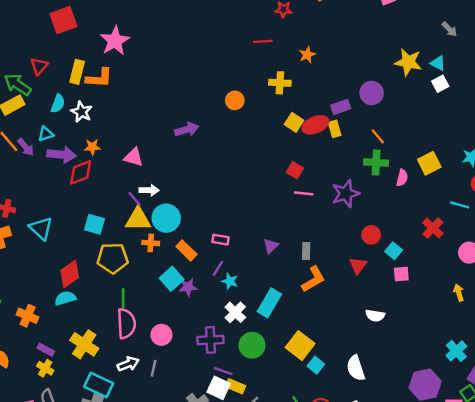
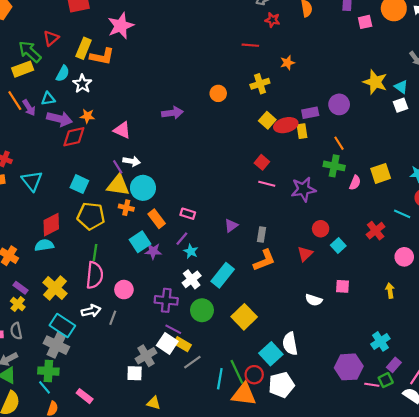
yellow cross: (280, 83) -> (260, 84), turned -30
pink square: (401, 274) -> (342, 286), moved
cyan square: (316, 365) -> (271, 354), moved, size x1.5

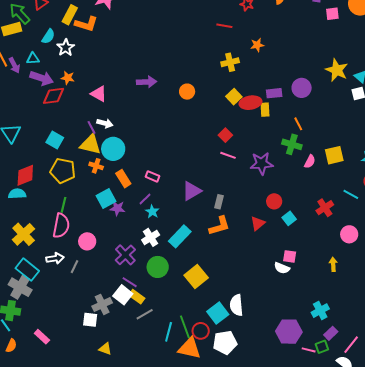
orange circle: (218, 93) -> (187, 92), moved
purple triangle: (231, 226) -> (192, 191), size x1.5
purple cross: (166, 300) -> (125, 255), turned 35
white semicircle: (314, 300) -> (282, 268), moved

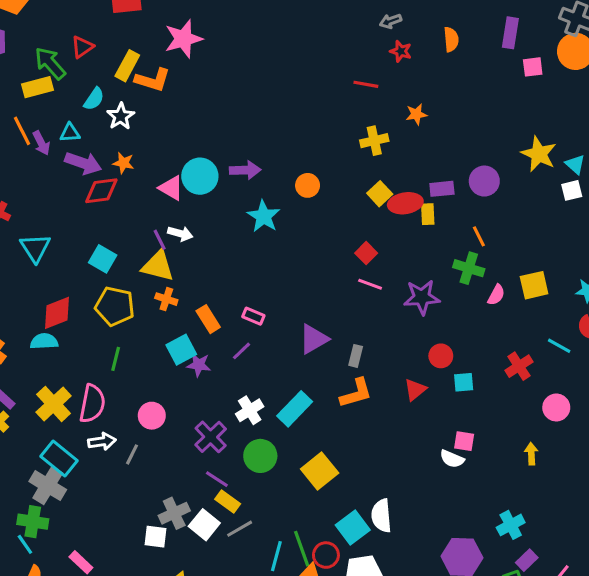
cyan circle: (113, 149) -> (200, 176), moved
cyan star: (152, 212) -> (264, 216), moved, size x1.5
cyan square: (289, 218) -> (464, 382), turned 32
pink semicircle: (61, 226) -> (92, 404), moved
white square: (123, 295) -> (204, 525), moved

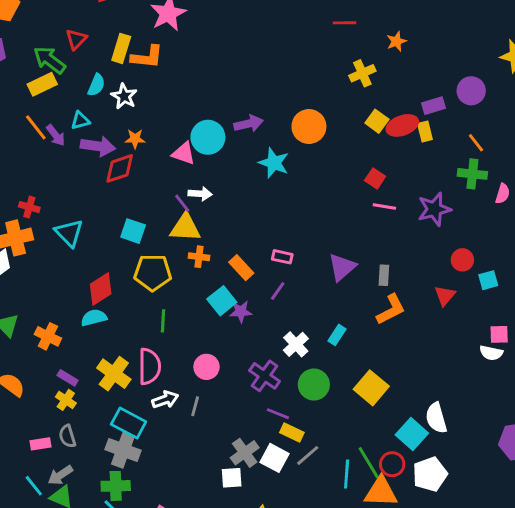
orange circle: (308, 185) -> (309, 127), size x1.5
cyan rectangle: (295, 409) -> (337, 335), size x0.6

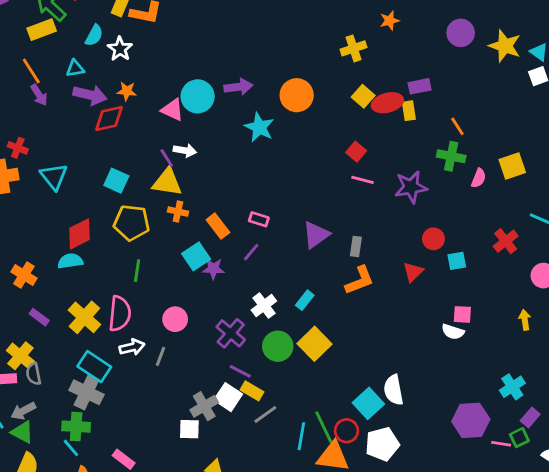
purple circle: (471, 91) -> (461, 33), moved
purple arrow: (56, 135) -> (39, 95), moved
yellow square: (371, 388) -> (314, 344), moved
yellow cross: (66, 400) -> (20, 356), moved, size x1.4
white square: (274, 458) -> (228, 397), moved

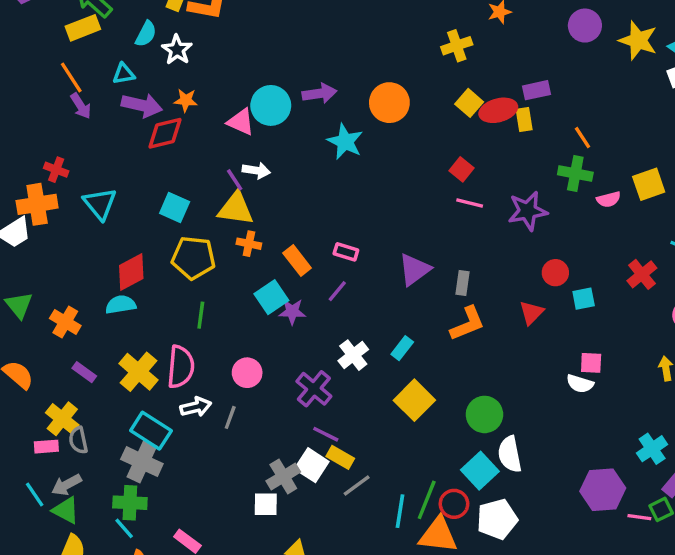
pink semicircle: (479, 178) -> (609, 199), turned 54
green circle: (278, 346) -> (484, 414), moved
green line: (324, 427) -> (427, 500), turned 48

